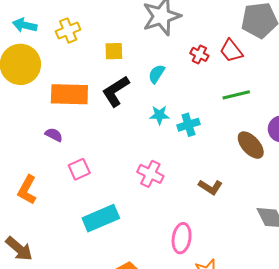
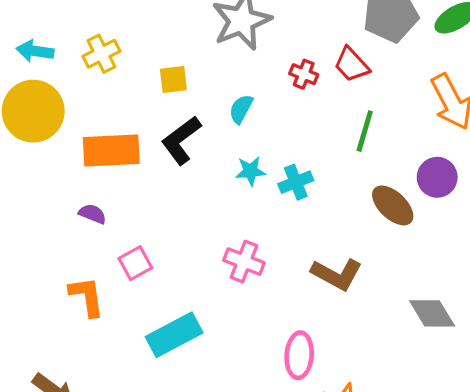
green line: (236, 95) -> (365, 131), turned -56
brown L-shape: (210, 187) -> (337, 274), size x1.4
orange L-shape: (27, 190) -> (87, 296), moved, turned 148

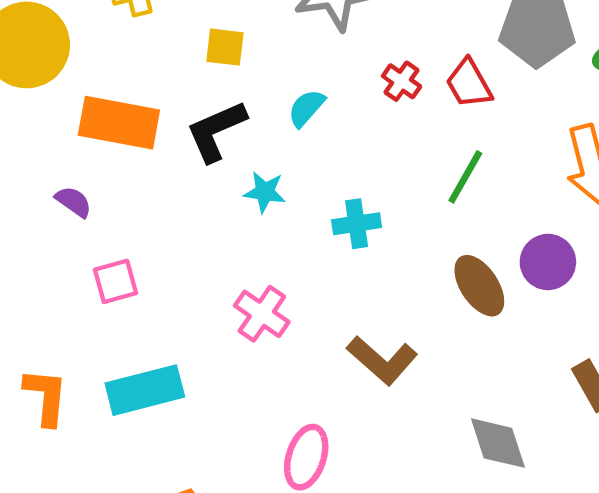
cyan star: (250, 171) -> (265, 192), moved
orange L-shape: (87, 296) -> (46, 397), moved

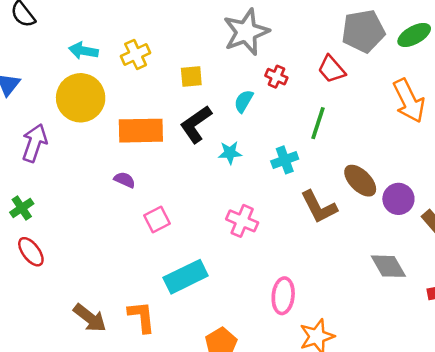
red cross: (402, 81) -> (276, 77), moved
green line: (465, 177) -> (318, 123), moved
purple circle: (548, 262) -> (398, 199), moved
brown L-shape: (382, 360) -> (319, 207), moved, turned 33
orange L-shape: (46, 397) -> (142, 317), moved

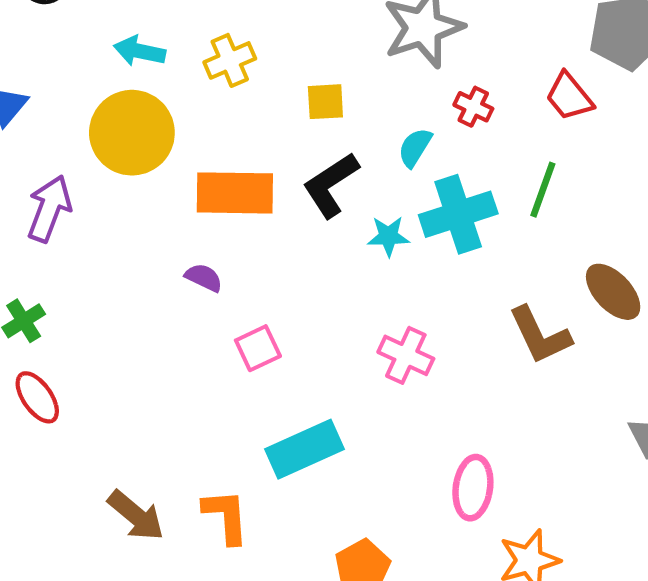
cyan cross: (285, 160) -> (458, 214), moved, size x1.6

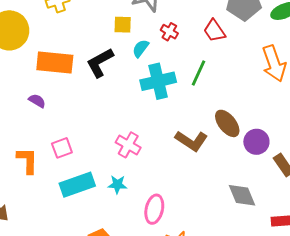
yellow square: (325, 102) -> (123, 25), moved
cyan star: (388, 236) -> (117, 184), moved
brown L-shape: (540, 335) -> (191, 141), turned -36
pink square: (258, 348) -> (62, 148), moved
orange L-shape: (226, 516) -> (27, 160), moved

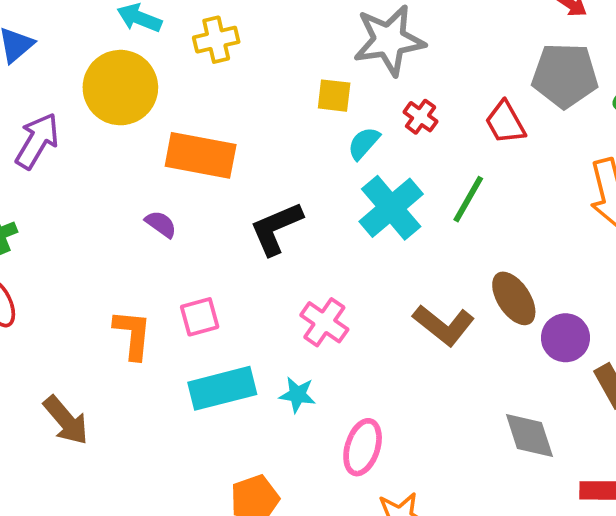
black L-shape: (100, 63) -> (276, 228), moved
cyan cross: (158, 81) -> (391, 208), turned -32

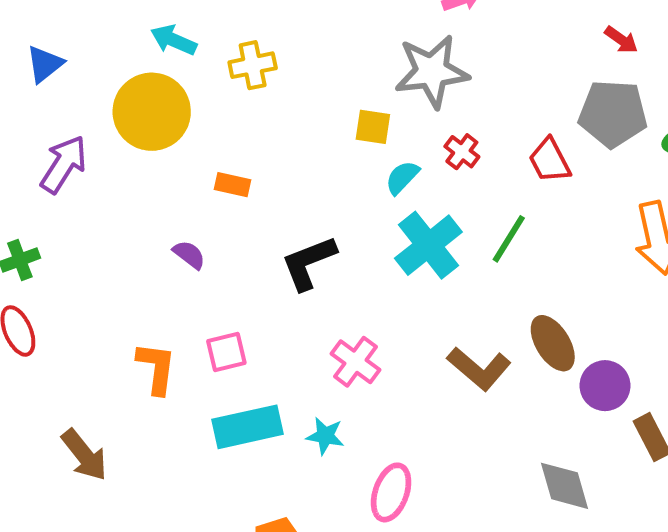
orange rectangle: (201, 155) -> (233, 185), size x0.5

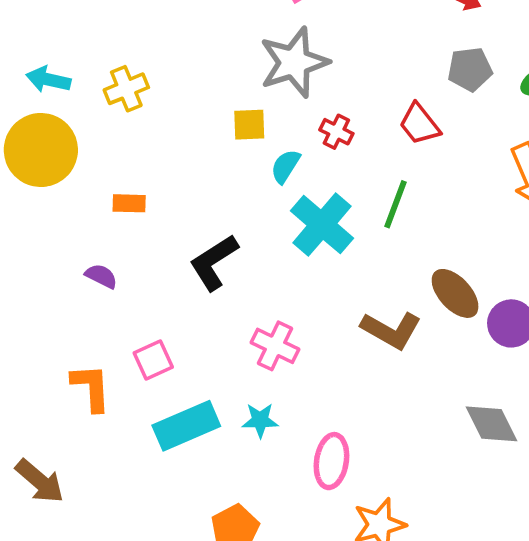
gray pentagon: (613, 114) -> (470, 69), size x0.7

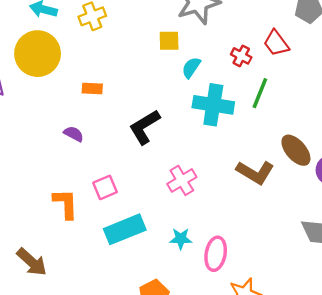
red cross: (336, 132) -> (241, 56), moved
cyan cross: (322, 225) -> (213, 105), turned -33
pink cross: (275, 346) -> (182, 180), turned 32
cyan star: (260, 420) -> (181, 239), moved

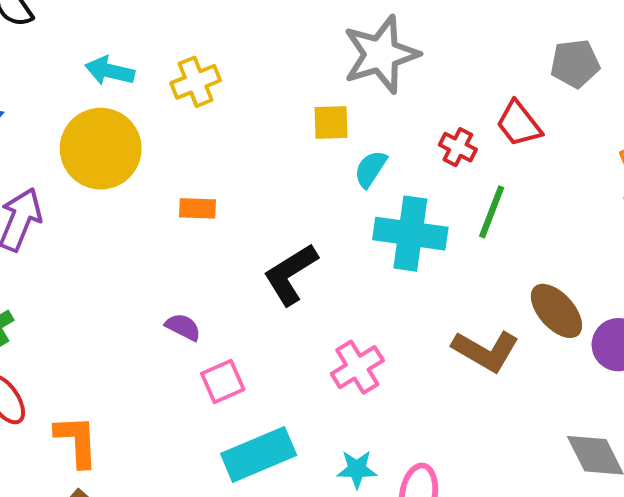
purple semicircle: (74, 134) -> (183, 327), moved
orange L-shape: (65, 204) -> (77, 441), moved

